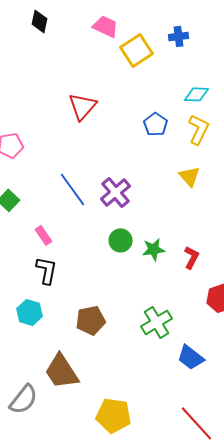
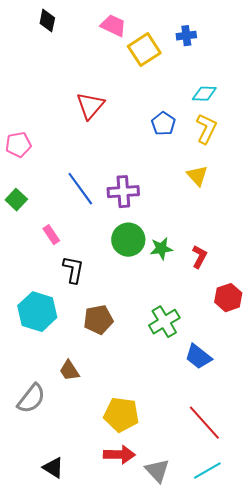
purple cross: (116, 192) -> (123, 192), turned 36
green circle: (121, 240) -> (128, 240), size x1.4
black L-shape: (47, 270) -> (73, 270), moved
cyan hexagon: (30, 312) -> (37, 312), size x1.5
brown trapezoid: (62, 371) -> (69, 371), size x0.6

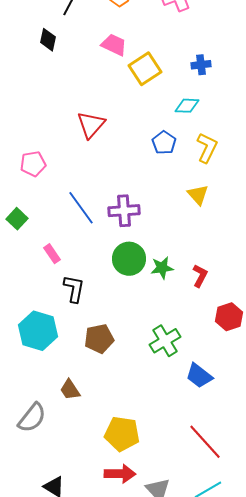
blue cross: (186, 36) -> (201, 65), moved
cyan diamond: (204, 94) -> (187, 106), moved
pink pentagon: (18, 145) -> (33, 164), moved

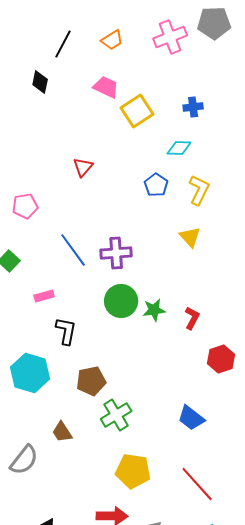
red triangle: (91, 125) -> (83, 167), size x0.7
pink rectangle: (52, 254) -> (44, 296), turned -72
green cross: (165, 341) -> (116, 415), moved
yellow pentagon: (122, 434) -> (133, 471), moved

